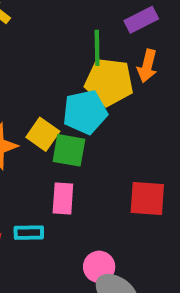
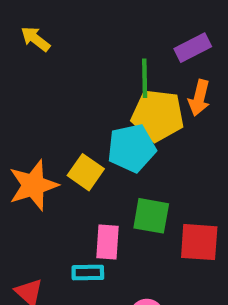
green square: (69, 150) -> (151, 216), moved
cyan rectangle: (29, 233) -> (88, 273), moved

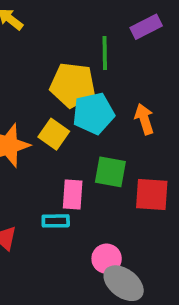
orange arrow: (199, 98) -> (144, 119), moved, turned 148
yellow pentagon: (158, 115) -> (73, 85), moved

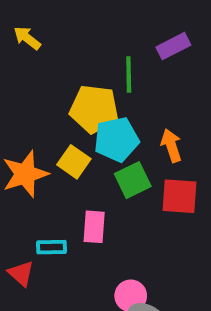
green square: (110, 172) -> (133, 180), moved, turned -36
red square: (152, 195) -> (179, 196), moved
cyan rectangle: (56, 221) -> (52, 247), moved

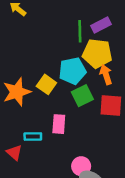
purple rectangle: (173, 46) -> (101, 25), moved
yellow pentagon: (94, 109) -> (97, 53), moved

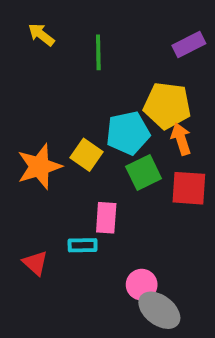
purple rectangle: (101, 25) -> (189, 44), moved
green line: (80, 31) -> (98, 52), moved
cyan rectangle: (33, 136) -> (83, 245), moved

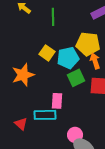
yellow square: (87, 155) -> (47, 53), moved
cyan rectangle: (83, 245) -> (45, 115), size x1.5

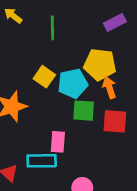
green square: (76, 78) -> (84, 111), turned 30

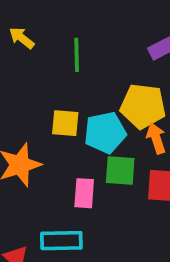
yellow square: (44, 77) -> (65, 123), turned -30
pink rectangle: (58, 142) -> (84, 193), moved

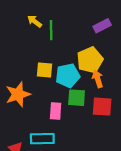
yellow arrow: (22, 38) -> (35, 21), moved
yellow pentagon: (143, 106) -> (90, 60), turned -30

